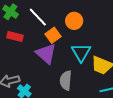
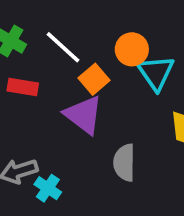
cyan triangle: (81, 52) -> (156, 73), moved

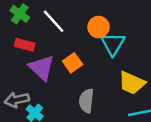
orange square: (94, 79) -> (73, 63), moved
purple triangle: (84, 115) -> (42, 68), moved

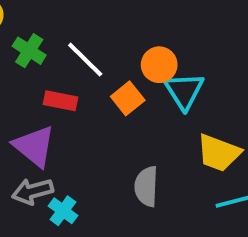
red rectangle: (25, 45) -> (61, 101), moved
orange square: (73, 63) -> (128, 98), moved
purple triangle: (42, 68) -> (34, 146), moved

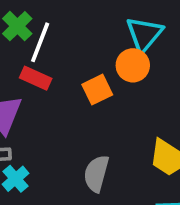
white line: (85, 60) -> (40, 42), moved, turned 54
cyan triangle: (184, 91) -> (144, 34), moved

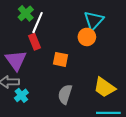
red rectangle: (36, 78) -> (34, 42), turned 42
orange square: (97, 90) -> (60, 59), moved, turned 35

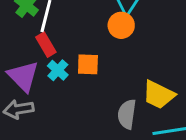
gray semicircle: (65, 94) -> (127, 114), moved
cyan cross: (21, 95) -> (58, 70), moved

